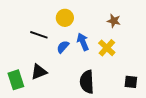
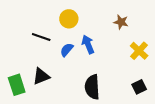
yellow cross: (107, 48) -> (139, 51), moved
black square: (131, 82) -> (139, 87), turned -32

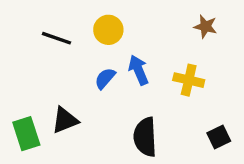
brown star: (121, 22) -> (205, 26), moved
black line: (41, 37) -> (56, 38), moved
yellow cross: (139, 51) -> (189, 80), moved, turned -30

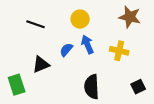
brown star: (205, 26) -> (130, 17), size x1.5
yellow circle: (108, 30) -> (80, 19), moved
black triangle: (65, 120) -> (41, 65), moved

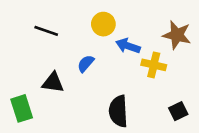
brown star: (130, 17) -> (177, 35), moved
blue arrow: (87, 44) -> (128, 46), moved, turned -48
black triangle: (41, 65) -> (53, 83), turned 30

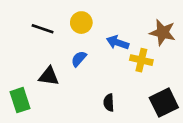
yellow circle: (103, 24) -> (81, 23), moved
black semicircle: (118, 111) -> (109, 103), size x0.6
black square: (178, 111) -> (164, 103), size x1.6

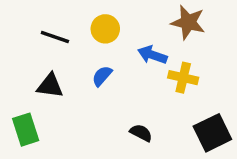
brown star: (163, 33) -> (188, 22), moved
black triangle: (49, 76) -> (50, 86), moved
black semicircle: (109, 103) -> (141, 133), turned 120

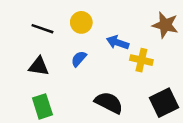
brown star: (188, 22) -> (165, 25), moved
green rectangle: (26, 130) -> (42, 106), moved
black semicircle: (141, 133) -> (109, 103), size x1.6

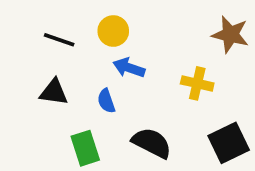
blue arrow: (118, 42) -> (129, 68), moved
blue semicircle: (79, 59) -> (106, 101), moved, turned -60
green rectangle: (42, 106) -> (85, 148), moved

